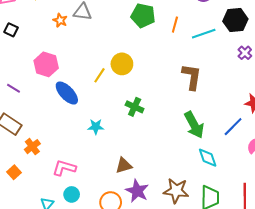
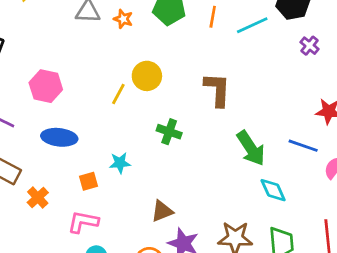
orange star: (60, 20) -> (123, 19), moved
brown L-shape: (192, 77) -> (217, 89), moved
blue ellipse: (67, 93) -> (59, 137), moved, turned -35
blue line: (233, 127) -> (303, 146), turned 70
orange square: (14, 172) -> (89, 181), moved, turned 32

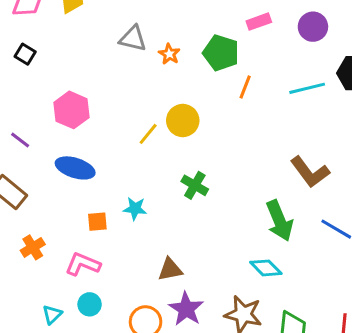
orange line: (213, 17) -> (245, 87), moved
brown L-shape: (217, 89) -> (310, 172), moved, turned 129
cyan diamond: (273, 190) -> (266, 268), moved, turned -32
orange cross: (38, 197) -> (33, 247), moved

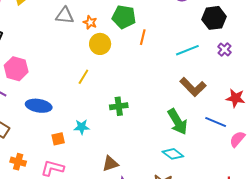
cyan line: (307, 88) -> (187, 50), moved
pink hexagon: (71, 110) -> (16, 69), moved
yellow circle: (183, 121) -> (100, 44), moved
green cross: (195, 185) -> (119, 106), turned -30
orange cross: (33, 247) -> (18, 162), turned -35

